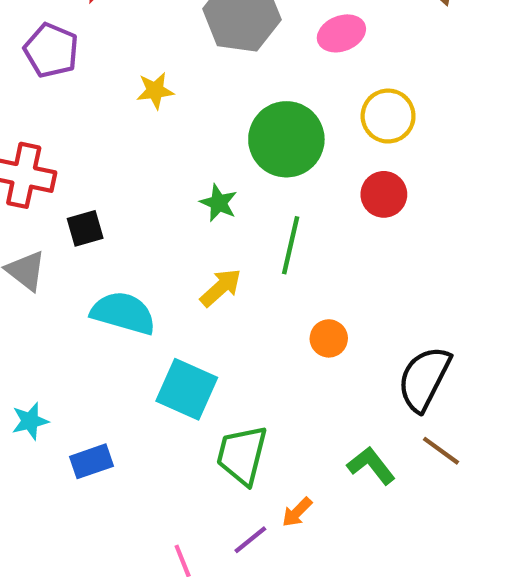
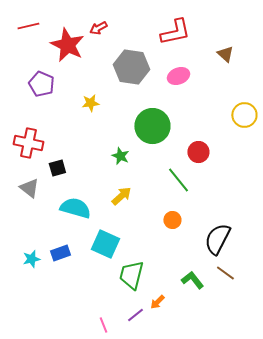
yellow circle: (388, 116) -> (244, 115), moved
green line: (291, 245) -> (178, 180), moved, turned -52
blue rectangle: (92, 461) -> (60, 253), moved

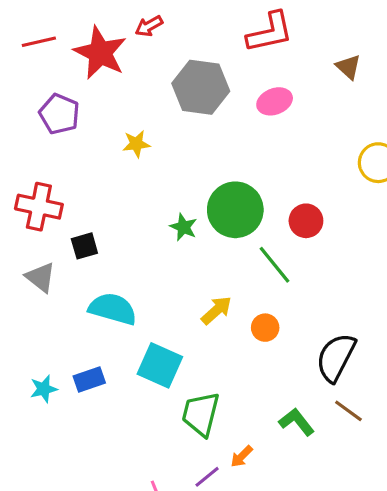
red line: (28, 26) -> (39, 42), moved
green circle: (152, 126) -> (235, 210), moved
yellow arrow: (121, 196) -> (216, 310), moved

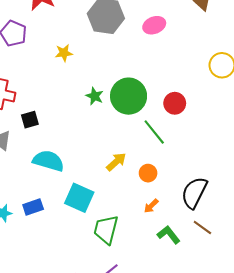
green star: (183, 227) -> (95, 96), moved
orange arrow: (242, 456) -> (151, 206), moved

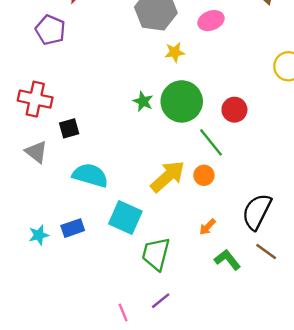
yellow star: (64, 53) -> (175, 52), moved
yellow arrow: (116, 162) -> (168, 176), size x1.5
orange circle: (148, 173) -> (204, 175), moved

